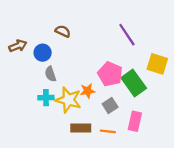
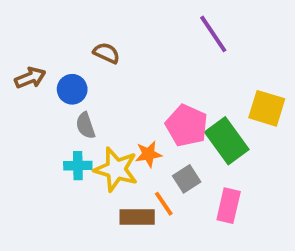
purple line: (127, 35) -> (213, 34), moved
orange line: (108, 131) -> (164, 204), moved, turned 49

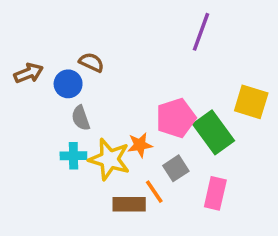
purple line: (213, 34) -> (201, 32), turned 54
brown semicircle: (106, 53) -> (91, 62), moved
pink pentagon: (187, 126) -> (176, 118), turned 30

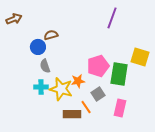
brown semicircle: (91, 62) -> (51, 35), turned -40
brown arrow: (29, 73) -> (14, 19), moved
green rectangle: (214, 132) -> (119, 74), turned 45

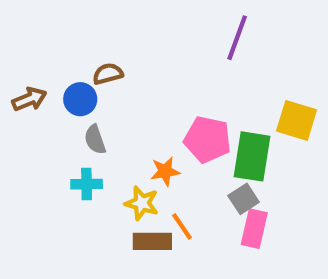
brown arrow: (14, 19) -> (29, 99), moved
pink pentagon: (98, 66) -> (207, 140), turned 30
yellow star: (61, 89) -> (142, 203), moved, size x0.7
gray square: (98, 94) -> (244, 199), moved

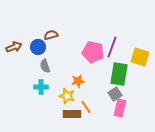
purple line: (237, 38) -> (112, 47), moved
pink pentagon: (207, 140) -> (93, 52), moved

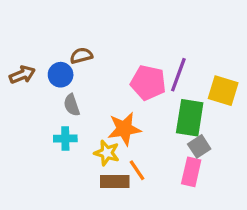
orange star: (78, 81) -> (124, 129), size x1.5
gray square: (115, 94) -> (199, 146), moved

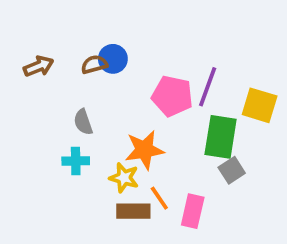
brown arrow: (22, 75) -> (39, 66), moved
blue circle: (61, 75) -> (113, 59), moved
pink rectangle: (191, 172) -> (193, 211), moved

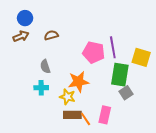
blue circle: (113, 59) -> (25, 18), moved
purple line: (208, 87) -> (113, 47), turned -30
orange line: (159, 198) -> (86, 119), moved

